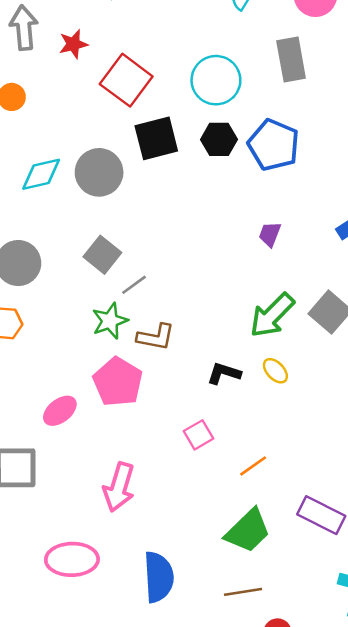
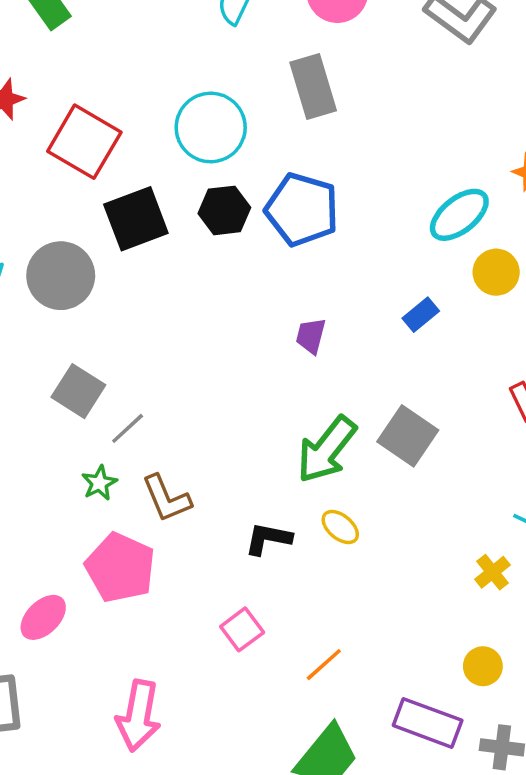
green star: (110, 321) -> (99, 483), size x0.7
brown L-shape: (156, 337) -> (166, 498), turned 63

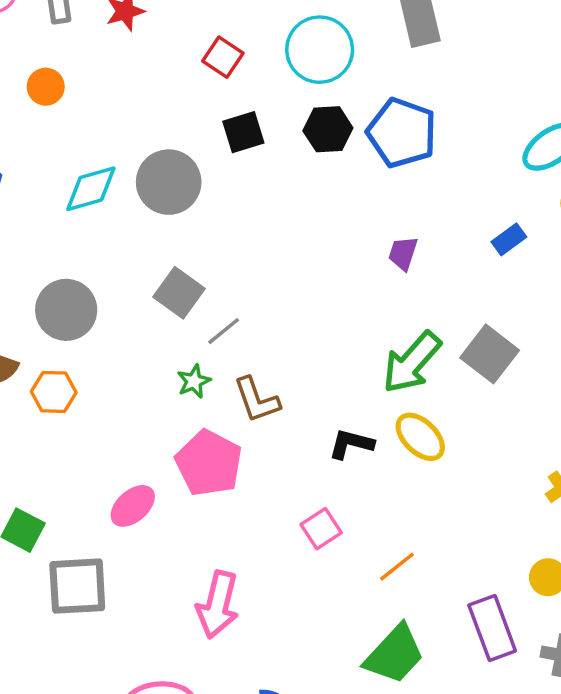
red square: (84, 142) -> (223, 57), moved, size x0.6
black square: (136, 219) -> (243, 132), size x0.7
yellow ellipse: (340, 527) -> (420, 437), size x1.4
purple rectangle: (428, 723) -> (492, 628), turned 46

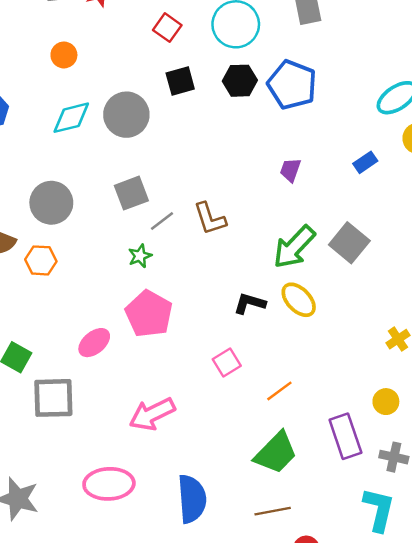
orange circle: (46, 87) -> (64, 55), moved
gray square: (179, 293) -> (131, 193), turned 32
brown L-shape: (257, 400) -> (210, 219), moved
pink arrow: (218, 605) -> (152, 414), turned 48

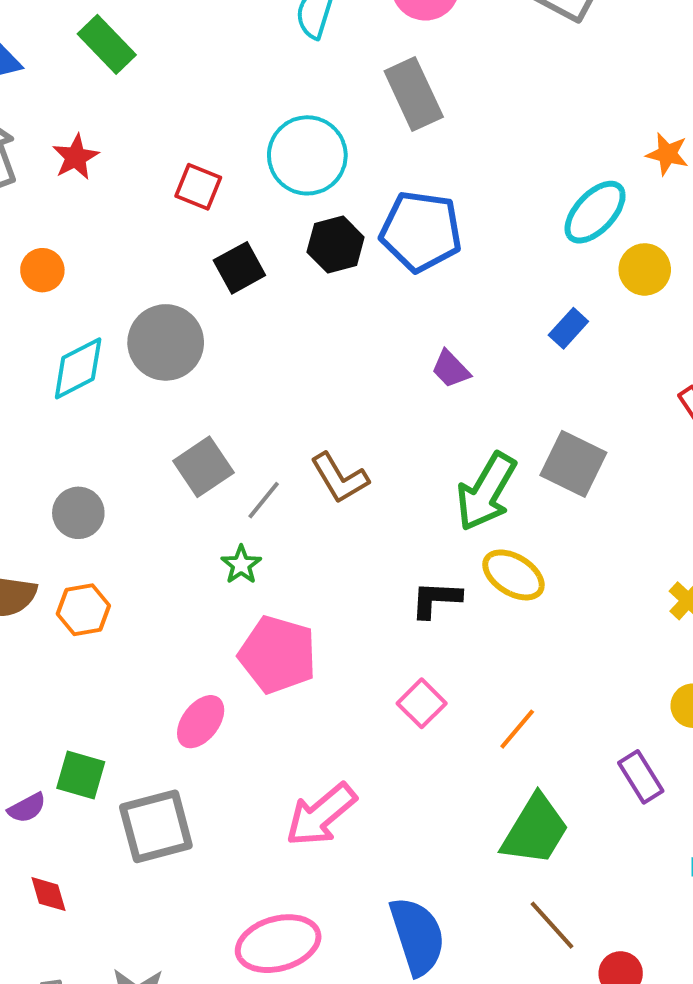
purple trapezoid: (290, 170) -> (451, 369), turned -50
gray circle: (51, 203) -> (78, 513), size x0.7
purple rectangle: (345, 436) -> (641, 777), size x0.7
brown line: (273, 511) -> (552, 925), turned 72

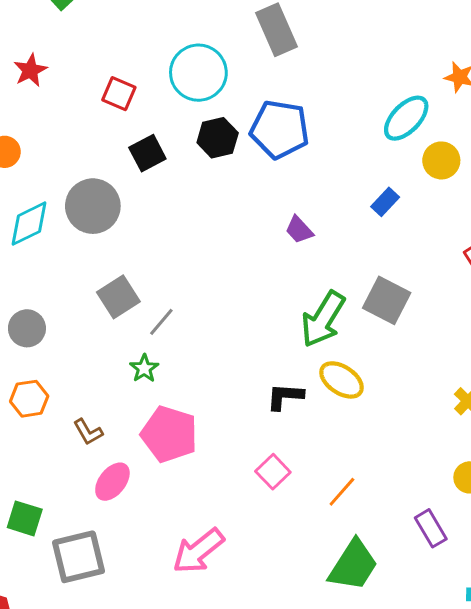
brown L-shape: (340, 478) -> (88, 432), moved, size x0.7

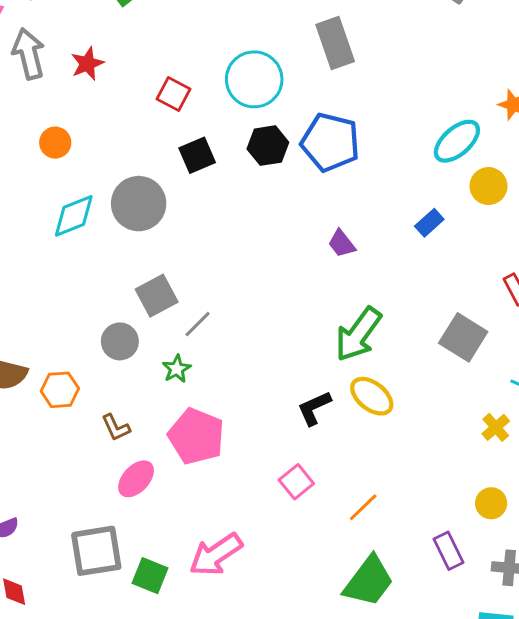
gray square: (387, 300) -> (463, 337), moved
gray circle: (27, 328) -> (120, 341), moved
black L-shape: (285, 396) -> (314, 408), turned -33
green square: (25, 518) -> (150, 576), moved

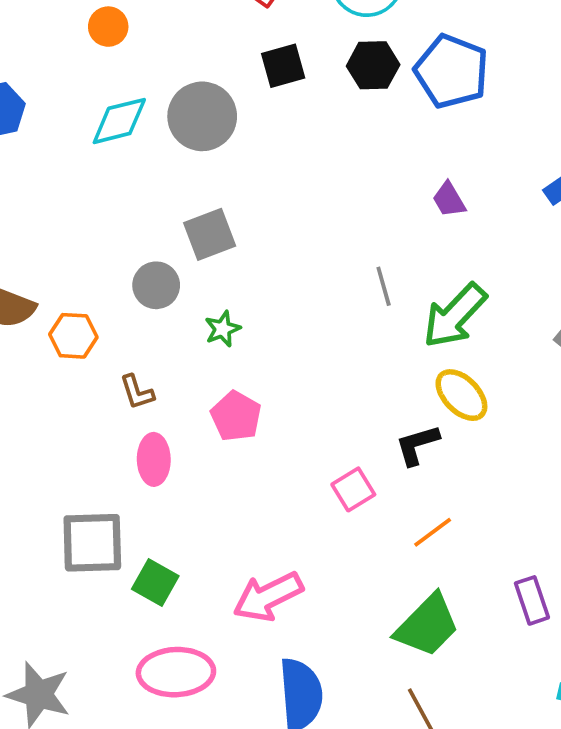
gray line: (198, 324) -> (384, 286), moved, turned -68
black L-shape: (314, 408) -> (417, 445), moved
pink pentagon: (196, 436) -> (236, 416), size x0.7
pink ellipse: (136, 479) -> (154, 459), turned -51
pink arrow: (216, 555) -> (268, 597), moved

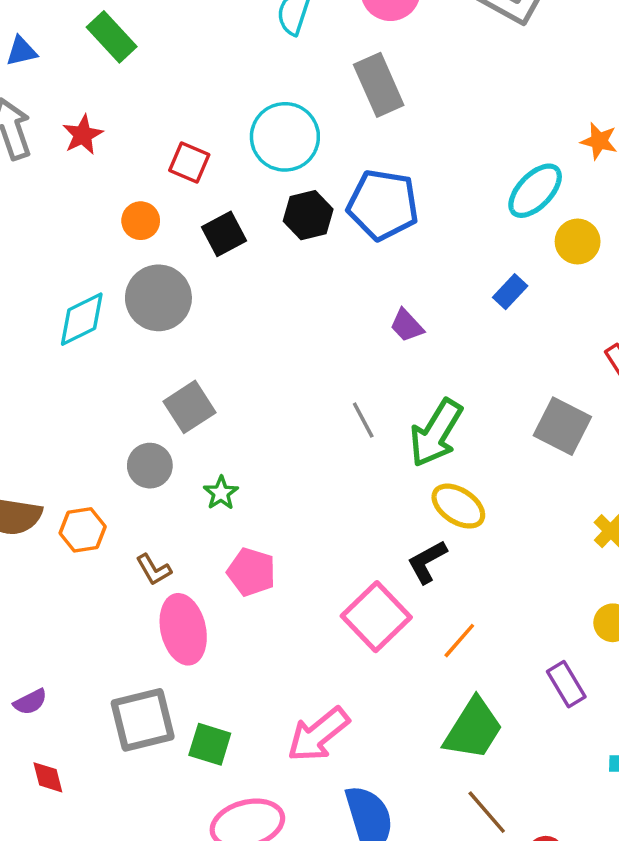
orange circle: (108, 27) -> (141, 221), moved
pink ellipse: (154, 459) -> (183, 629), size x1.4
pink square: (353, 489) -> (376, 617), size x1.6

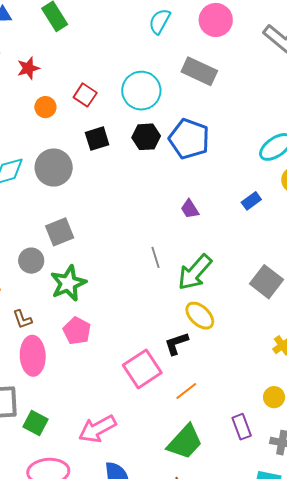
gray rectangle: (379, 85) -> (199, 71), turned -52
orange circle: (141, 221) -> (45, 107), moved
green star: (221, 493) -> (68, 283), size x1.8

